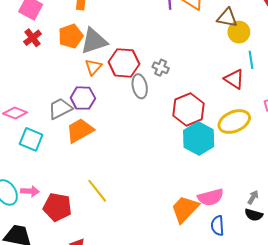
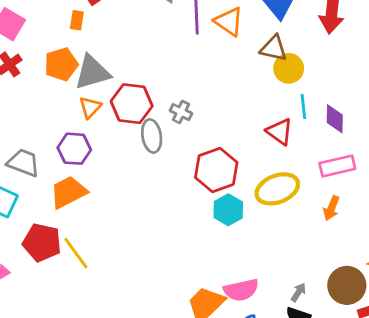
gray trapezoid: (60, 109) -> (23, 163), moved, turned 45
cyan hexagon: (199, 138) -> (228, 210), size x0.7
yellow line: (97, 191) -> (76, 253), moved
red pentagon: (57, 207) -> (42, 242), moved

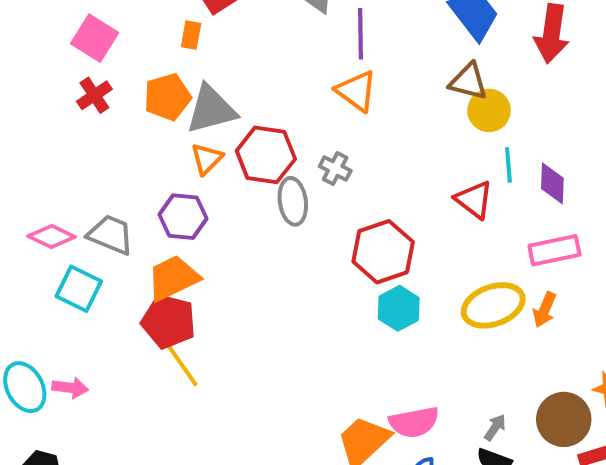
orange triangle: (229, 21) -> (356, 91), moved
yellow ellipse: (277, 189) -> (493, 305), moved
red pentagon: (42, 242) -> (169, 322), moved

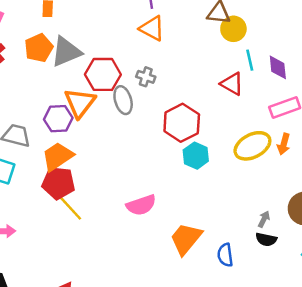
orange triangle: (207, 159) -> (80, 103), moved, size x1.6
pink semicircle: (414, 422) -> (141, 205), moved

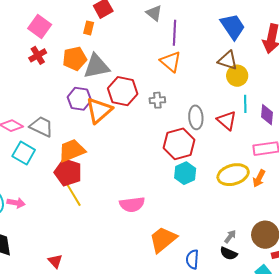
gray cross: (146, 77) -> (157, 100), turned -35
gray ellipse: (123, 100) -> (196, 117), moved
purple hexagon: (58, 119) -> (79, 99), moved

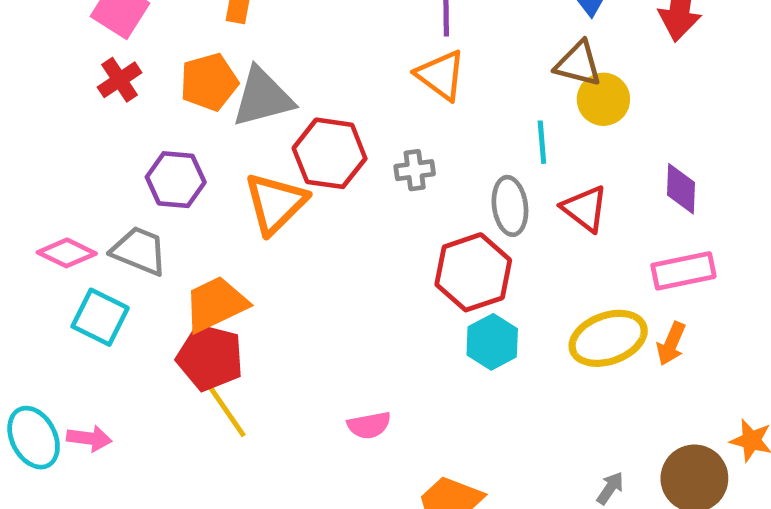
purple hexagon: (79, 99) -> (176, 180), moved
cyan line: (245, 104) -> (542, 142), moved
pink semicircle: (132, 204) -> (369, 425), size x0.7

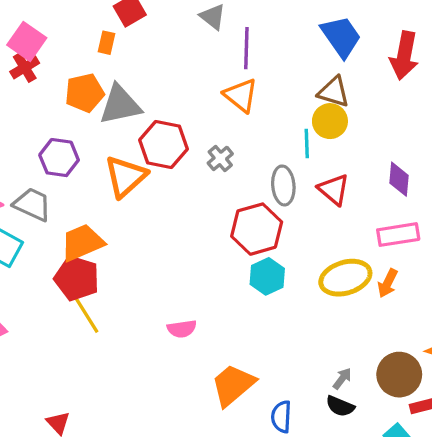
red cross: (120, 80) -> (25, 67), moved
yellow circle: (603, 99) -> (330, 121), moved
gray cross: (415, 170) -> (220, 158), turned -35

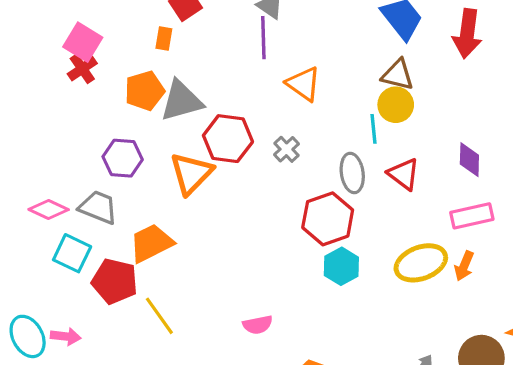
purple line: (246, 48) -> (263, 38), moved
red pentagon: (77, 278) -> (115, 281), moved

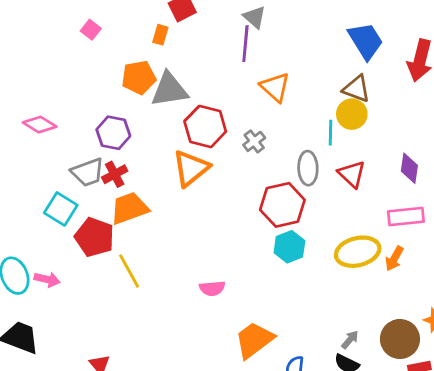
pink square: (83, 42) -> (91, 30), size x0.6
red cross: (82, 69) -> (115, 174), moved
orange triangle: (191, 173) -> (191, 168), moved
gray trapezoid: (98, 207) -> (88, 172), turned 132
pink diamond: (49, 209) -> (40, 125), moved

